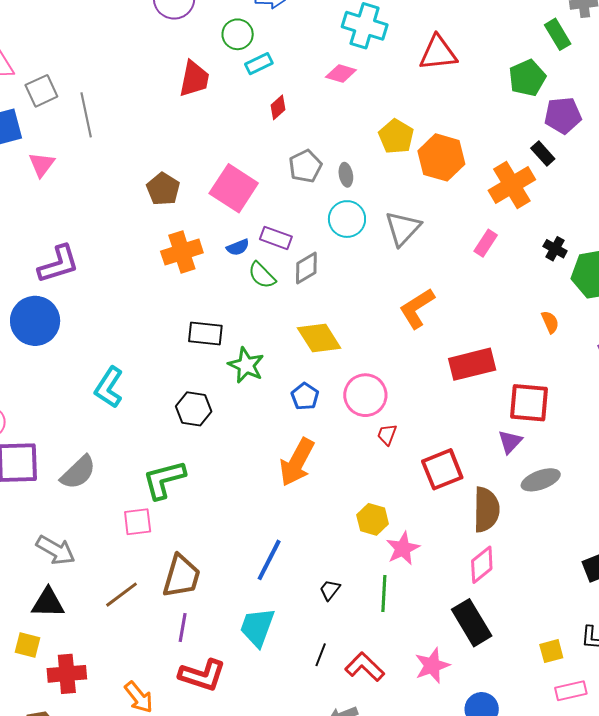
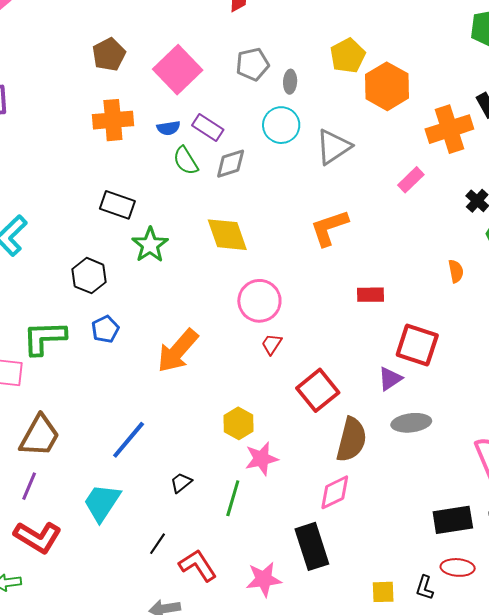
red rectangle: (472, 364) -> (370, 295), size x0.6
blue pentagon: (305, 396) -> (105, 329), moved
red square: (442, 469) -> (318, 390), turned -30

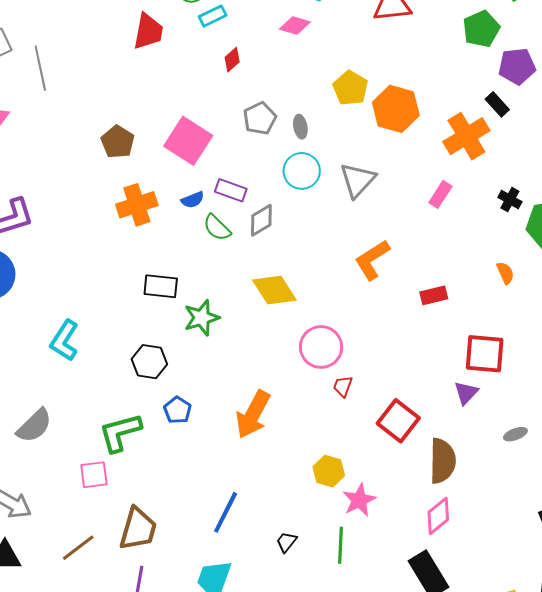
green star: (150, 245) -> (202, 318), turned 30
red rectangle: (370, 295) -> (434, 295), moved
gray ellipse: (411, 423) -> (515, 434), moved, size x0.6

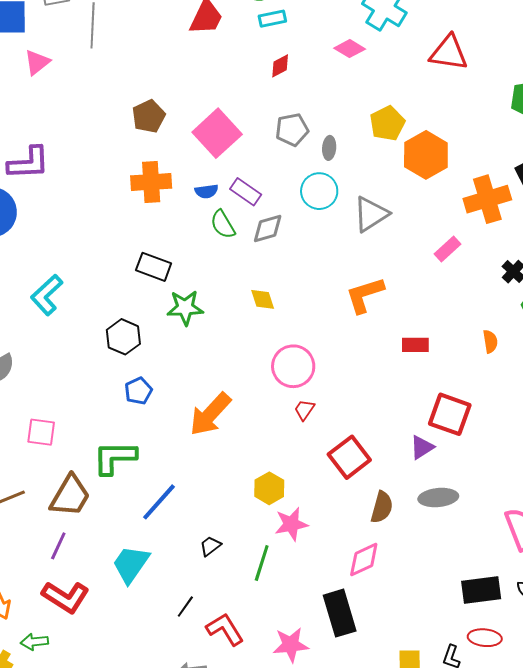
yellow diamond: (274, 290) -> (263, 299), size x0.6
green L-shape: (120, 433) -> (115, 458), moved
gray ellipse: (515, 434) -> (438, 498), moved, size x1.6
brown semicircle: (442, 461) -> (382, 507), size x0.7

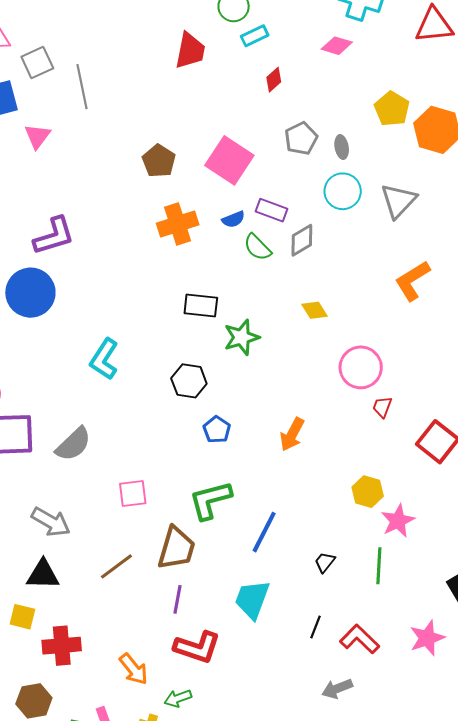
orange arrow: (210, 414) -> (292, 434), size x0.7

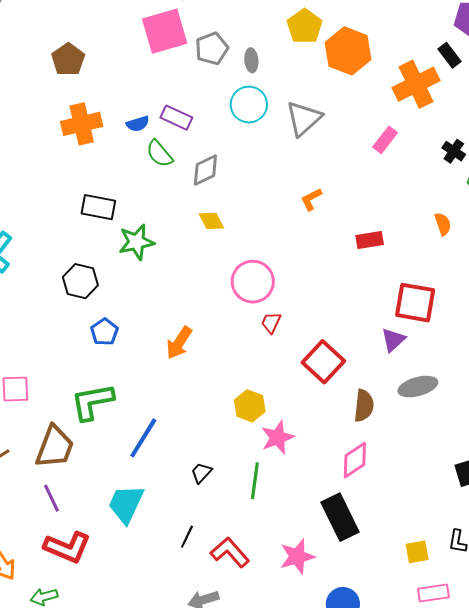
pink square: (229, 160) -> (165, 31), moved, turned 36
gray diamond: (302, 240) -> (205, 170), moved
orange L-shape: (412, 281) -> (311, 199), size x0.6
purple line: (177, 599) -> (52, 498), turned -40

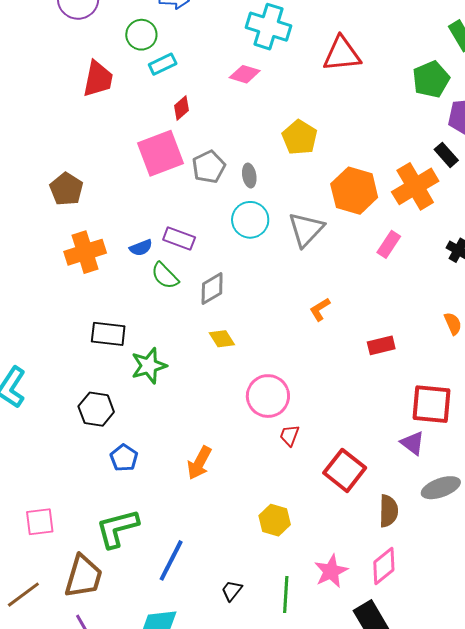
orange hexagon: (348, 51) -> (354, 191), moved
purple triangle: (393, 340) -> (413, 443), turned -36
pink star: (277, 437) -> (331, 571), moved

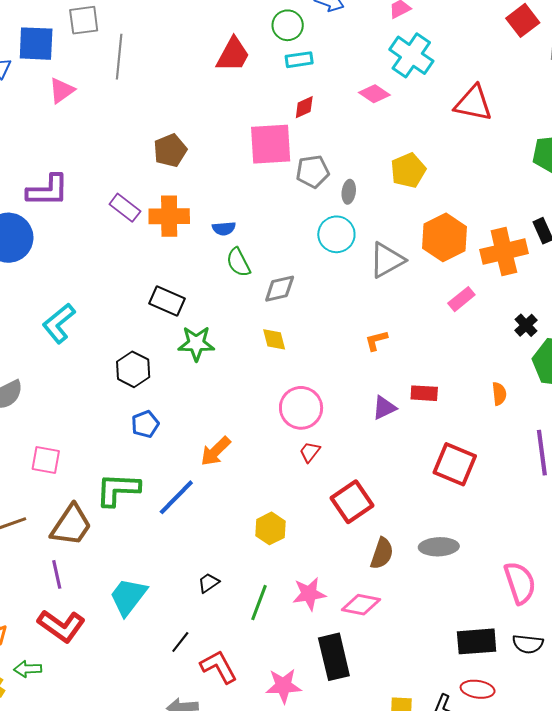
purple rectangle: (179, 238) -> (125, 208), moved
purple triangle: (413, 443) -> (384, 408), moved, turned 40
blue line: (171, 560) -> (176, 497), moved
pink diamond: (384, 566) -> (361, 605), turned 33

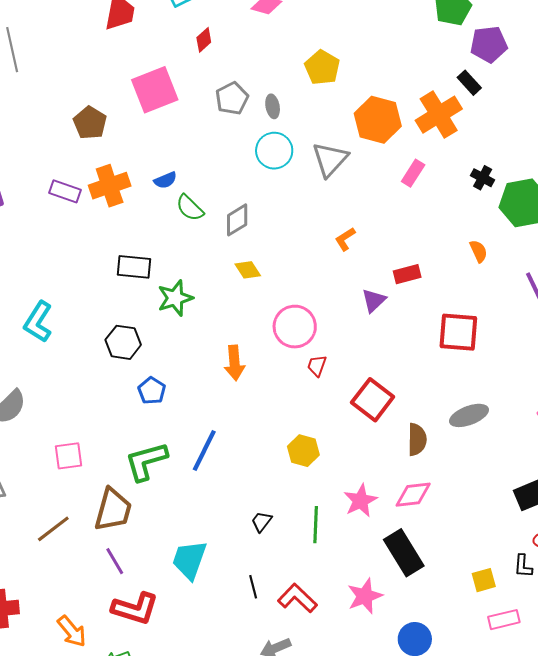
pink square: (271, 144) -> (155, 90), moved
orange arrow: (216, 451) -> (234, 363), moved, turned -32
black line: (180, 642) -> (253, 587), turned -35

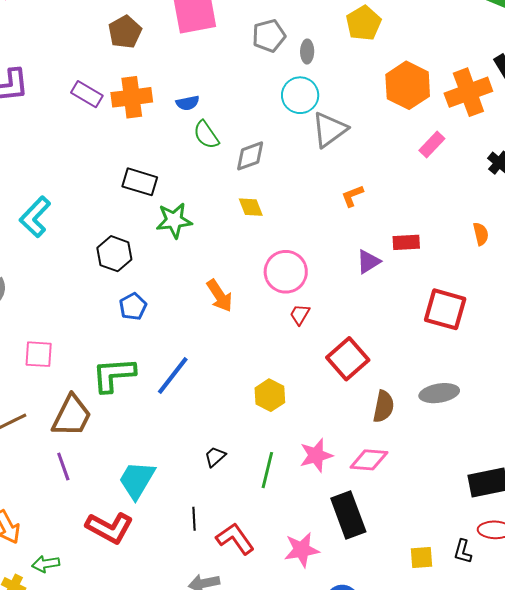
gray triangle: (330, 159) -> (329, 130), moved
orange arrow: (234, 363) -> (220, 296), turned -40
red L-shape: (135, 609) -> (109, 528), moved

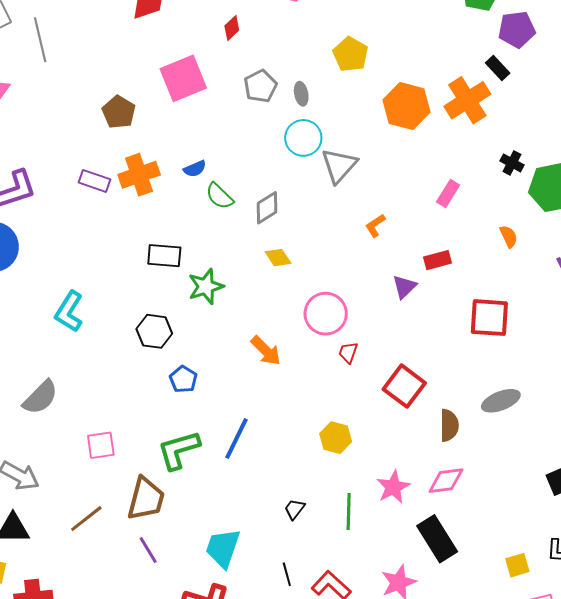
pink rectangle: (432, 144) -> (448, 194), moved

